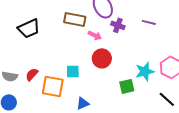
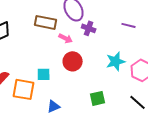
purple line: (149, 22) -> (129, 25), moved
cyan star: (145, 71) -> (116, 61), moved
green square: (127, 86) -> (98, 98), moved

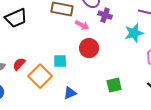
cyan star: (116, 61) -> (134, 33), moved
orange square: (24, 89) -> (40, 76), turned 35

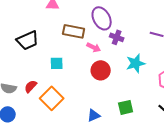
cyan star: (134, 33) -> (136, 63), moved
cyan square: (60, 61) -> (57, 63), moved
blue triangle: (70, 93) -> (94, 115), moved

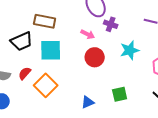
brown rectangle: (74, 31) -> (45, 21), moved
black trapezoid: (28, 40) -> (22, 41), moved
cyan square: (57, 63) -> (51, 50), size x1.6

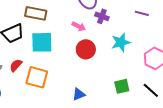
orange square: (46, 85) -> (37, 77), turned -30
green square: (120, 94) -> (122, 86), moved

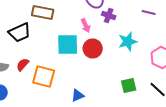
pink arrow: (79, 26) -> (86, 26), turned 40
cyan square: (42, 42) -> (68, 44), moved
blue triangle: (79, 94) -> (78, 96), moved

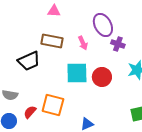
pink arrow: (86, 26) -> (83, 43), moved
red semicircle: (23, 64) -> (30, 112), moved

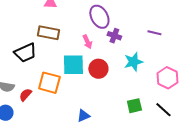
pink arrow: (83, 43) -> (87, 42), moved
orange square: (53, 105) -> (49, 83), moved
red semicircle: (30, 112) -> (25, 95), moved

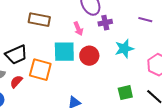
purple cross: (114, 36) -> (105, 23), turned -32
black trapezoid: (25, 53) -> (16, 55), moved

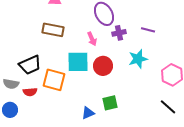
purple line: (145, 20) -> (148, 30), moved
red semicircle: (16, 82) -> (30, 92), turned -136
green square: (125, 93) -> (110, 103), moved

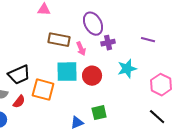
brown rectangle: (53, 30) -> (59, 40), moved
purple line: (148, 30) -> (148, 40), moved
red semicircle: (30, 92) -> (19, 102), turned -48

